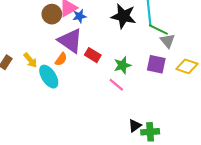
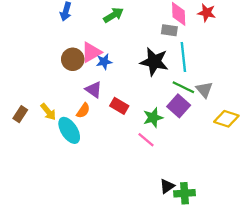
green line: (158, 29) -> (183, 87), moved
purple triangle: (70, 41) -> (94, 90), size x0.6
purple square: (156, 64) -> (179, 106), moved, turned 30

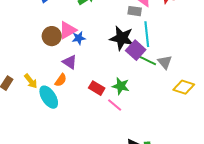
red rectangle: (119, 106) -> (97, 88), moved
purple square: (179, 106) -> (136, 50), moved
green star: (153, 118) -> (121, 86), turned 30

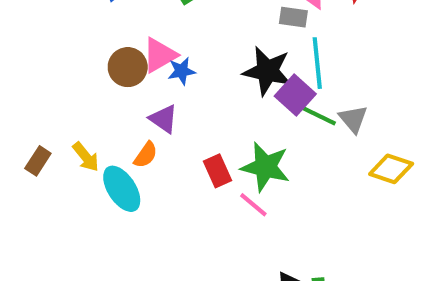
green star: (121, 86) -> (265, 167), size x1.4
red rectangle: (97, 88) -> (217, 171), turned 35

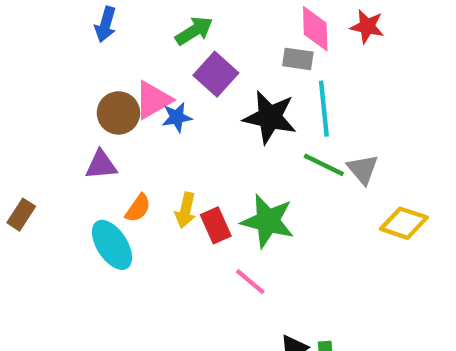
purple square: (295, 95) -> (216, 74), moved
purple triangle: (164, 119) -> (101, 165), moved, turned -40
yellow arrow: (86, 157) -> (185, 210), moved, turned 52
pink line: (253, 205) -> (250, 282), moved

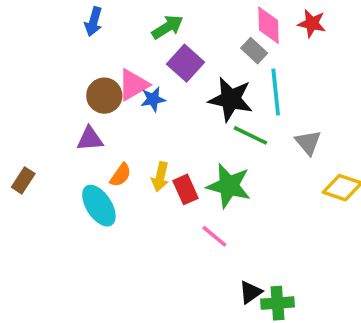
gray rectangle: (298, 59) -> (254, 51), turned 35
green line: (324, 165) -> (250, 135), moved

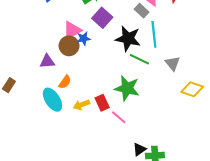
brown circle: (104, 96) -> (69, 46), moved
yellow arrow: (160, 177) -> (81, 105), moved, turned 56
red rectangle: (185, 189) -> (102, 103), moved

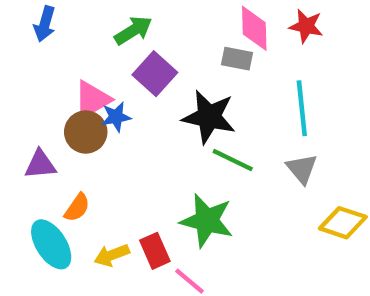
gray rectangle: (142, 11) -> (237, 59), turned -32
cyan line: (154, 34) -> (302, 108), moved

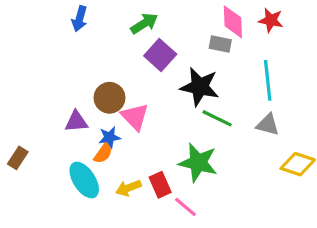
pink triangle: (92, 100) -> (135, 117), moved, turned -44
blue star: (116, 117) -> (110, 137), moved
gray triangle: (302, 169) -> (268, 125), turned -35

